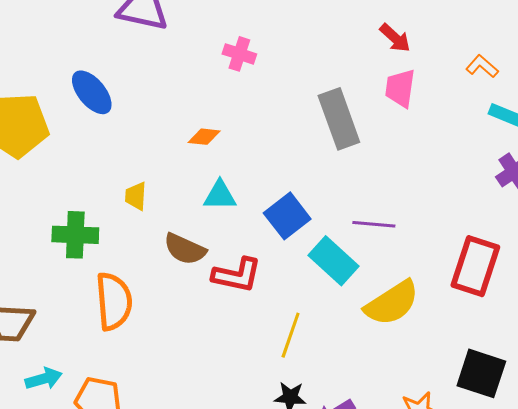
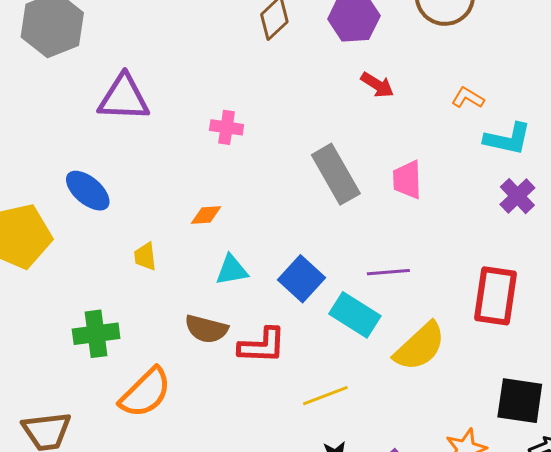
pink trapezoid: (400, 88) -> (407, 180), moved
yellow trapezoid: (136, 196) -> (145, 256), moved
orange semicircle: (114, 301) -> (145, 393), turned 60
yellow line: (291, 335) -> (325, 396), turned 60

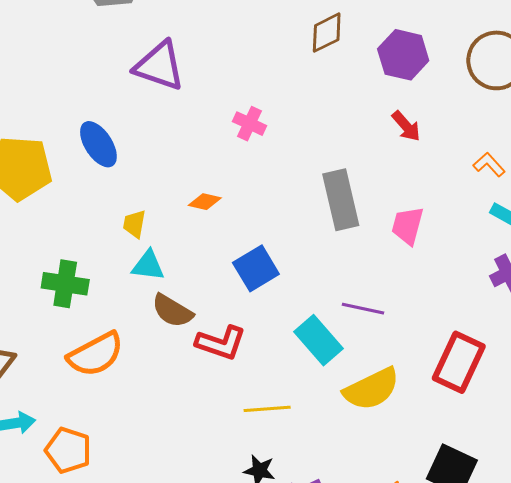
cyan triangle: (232, 270) -> (148, 265), moved
blue square: (302, 279) -> (256, 268), moved

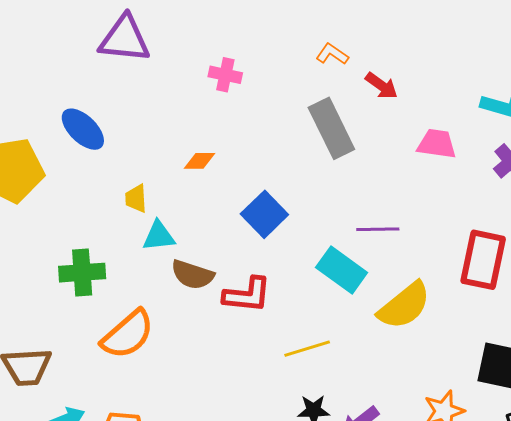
red arrow: (406, 126) -> (382, 86), moved
orange L-shape: (489, 165) -> (332, 54), moved
pink trapezoid: (408, 226) -> (437, 144), moved, turned 96

